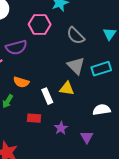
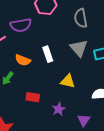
gray semicircle: (76, 36) -> (81, 18), turned 30
yellow triangle: (67, 88) -> (68, 81), moved
white rectangle: (47, 96) -> (48, 54), moved

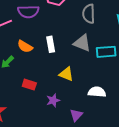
gray triangle: (79, 48) -> (82, 43), turned -36

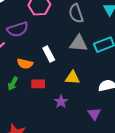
red rectangle: (29, 85) -> (38, 84), moved
purple star: (53, 100) -> (61, 102), moved

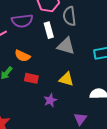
gray semicircle: (76, 13) -> (69, 16), moved
gray triangle: (78, 43) -> (66, 46), moved
white rectangle: (49, 54) -> (49, 30), moved

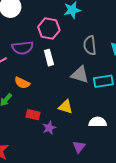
gray semicircle: (69, 16) -> (90, 45), moved
gray triangle: (66, 46) -> (80, 75), moved
red rectangle: (31, 78) -> (33, 115), moved

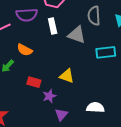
gray triangle: (80, 75) -> (77, 35), moved
white semicircle: (98, 122) -> (95, 107), moved
purple triangle: (79, 147) -> (61, 115), moved

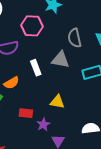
white rectangle: (53, 26) -> (36, 68), moved
orange semicircle: (25, 50) -> (11, 83), turned -49

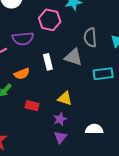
purple star: (43, 124) -> (60, 119), moved

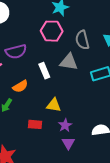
pink hexagon: (50, 20) -> (52, 31), moved
yellow triangle: (65, 99) -> (54, 105), moved
red rectangle: (32, 106) -> (35, 124), moved

